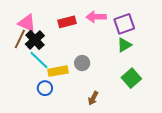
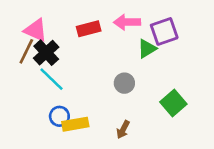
green triangle: (124, 45) -> (147, 49), moved
gray circle: (82, 63) -> (124, 83), moved
yellow rectangle: (58, 71) -> (75, 124), moved

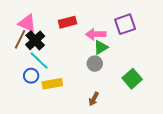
pink arrow: (127, 22) -> (96, 34), moved
green triangle: (147, 49) -> (101, 47), moved
blue circle: (59, 116) -> (31, 76), moved
yellow rectangle: (75, 124) -> (52, 84), moved

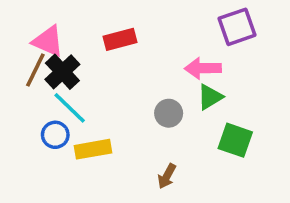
purple square: (125, 24) -> (237, 27), moved
pink arrow: (96, 34) -> (203, 68), moved
green triangle: (101, 47) -> (210, 97), moved
green square: (132, 79) -> (235, 140), turned -30

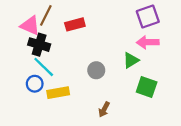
pink arrow: (203, 68) -> (148, 42), moved
brown line: (35, 70) -> (46, 15), moved
black cross: (62, 72) -> (39, 45), turned -30
gray circle: (169, 113) -> (96, 70), moved

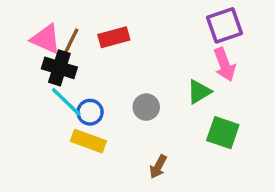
brown line: (46, 15) -> (70, 44), moved
pink arrow: (148, 42) -> (225, 65), turned -110
blue circle: (35, 84) -> (90, 112), moved
yellow rectangle: (58, 93) -> (88, 141), turned 30

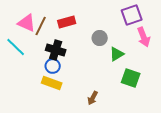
pink arrow: (225, 65) -> (144, 37), moved
black cross: (59, 68) -> (56, 50), moved
cyan line: (66, 102) -> (16, 47), moved
gray circle: (146, 107) -> (100, 38), moved

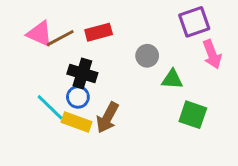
brown line: (41, 26) -> (60, 38), turned 36
cyan line: (16, 47) -> (50, 107), moved
green triangle: (117, 54) -> (172, 79), turned 35
brown arrow: (93, 98) -> (107, 118), moved, size x1.5

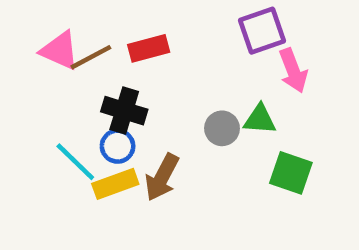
purple square: (194, 22) -> (262, 31), moved
pink arrow: (212, 54) -> (293, 71), moved
gray circle: (147, 56) -> (222, 128), moved
yellow rectangle: (76, 122) -> (115, 184), turned -40

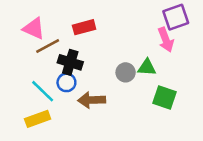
purple square: (262, 31) -> (176, 17), moved
brown line: (91, 57) -> (48, 46), moved
brown arrow: (162, 177) -> (92, 100), turned 60
yellow rectangle: (115, 184) -> (38, 119), moved

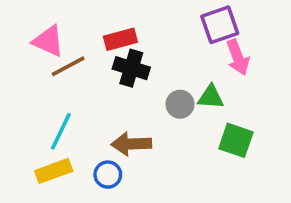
purple square: (176, 17) -> (220, 25), moved
black cross: (70, 62) -> (131, 68), moved
blue circle: (66, 82) -> (108, 175), moved
cyan line: (43, 91) -> (61, 131), turned 72

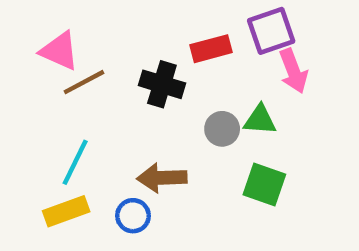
red rectangle: (120, 39) -> (211, 49), moved
green square: (236, 140) -> (264, 185), moved

